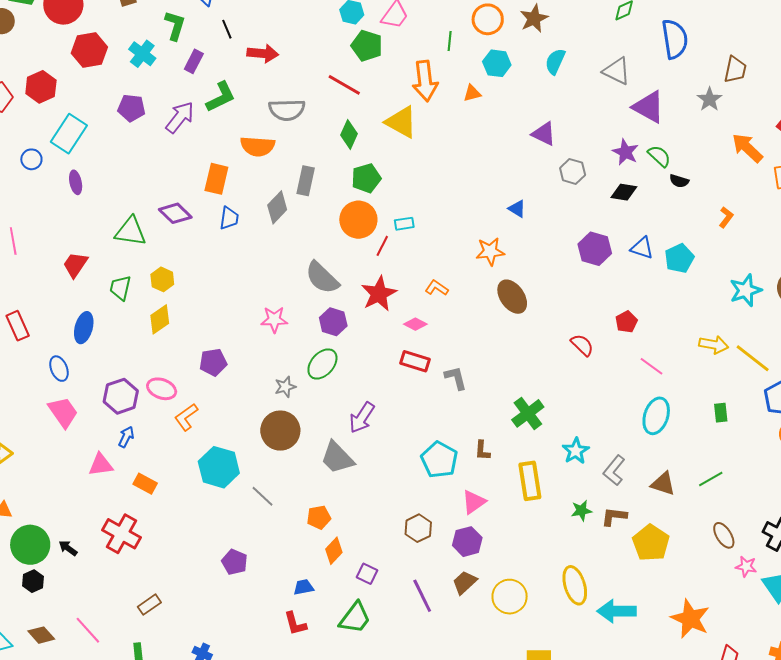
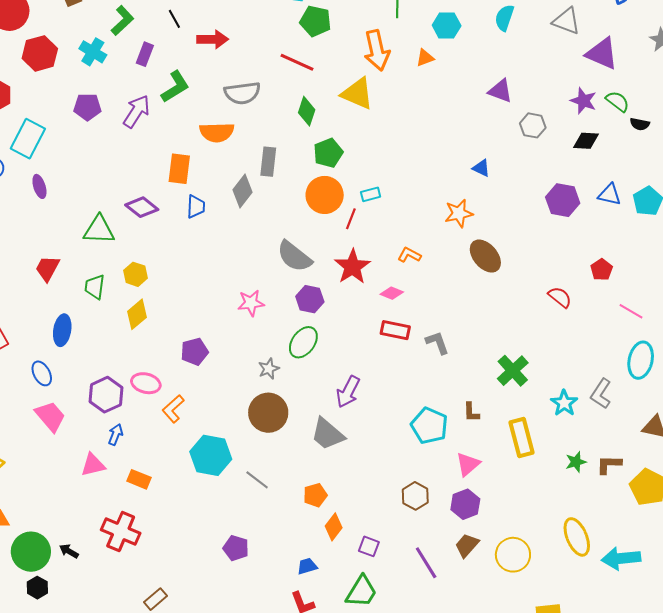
green L-shape: (175, 26) -> (122, 20), turned 36
gray L-shape: (614, 470) -> (601, 394), moved

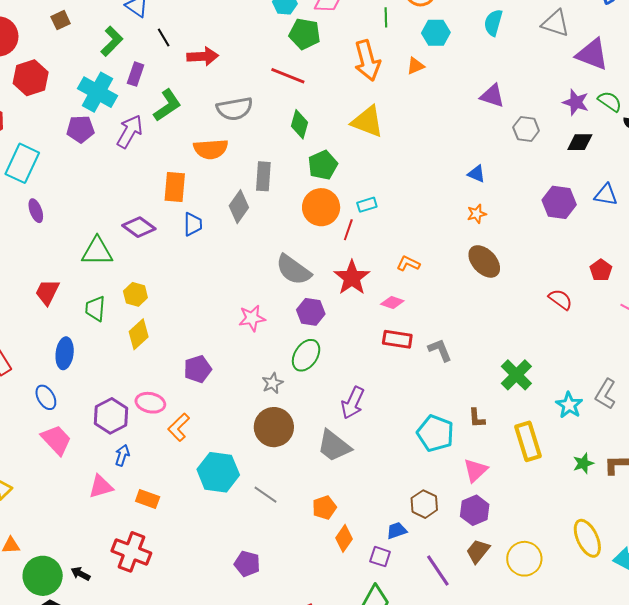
cyan cross: (93, 52) -> (97, 92), moved, size x1.4
yellow triangle: (357, 94) -> (367, 122), moved
orange star: (459, 213) -> (477, 214), moved, size x0.7
blue trapezoid: (307, 566) -> (397, 531), moved

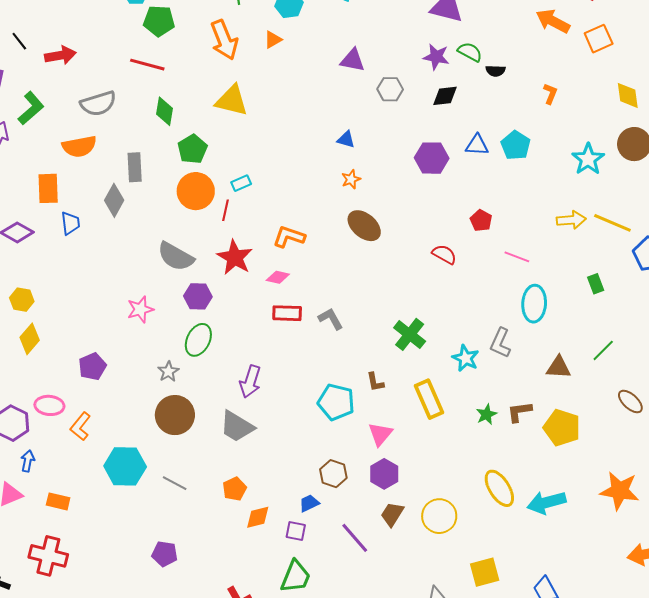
orange L-shape: (408, 264) -> (289, 237), size x1.4
orange diamond: (344, 538) -> (258, 517), turned 48

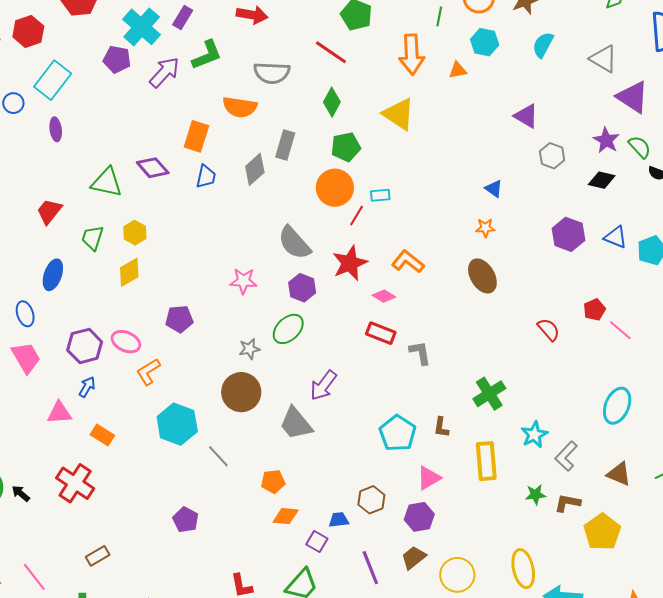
pink line: (517, 257) -> (620, 330), moved
gray L-shape: (500, 343) -> (566, 456), moved

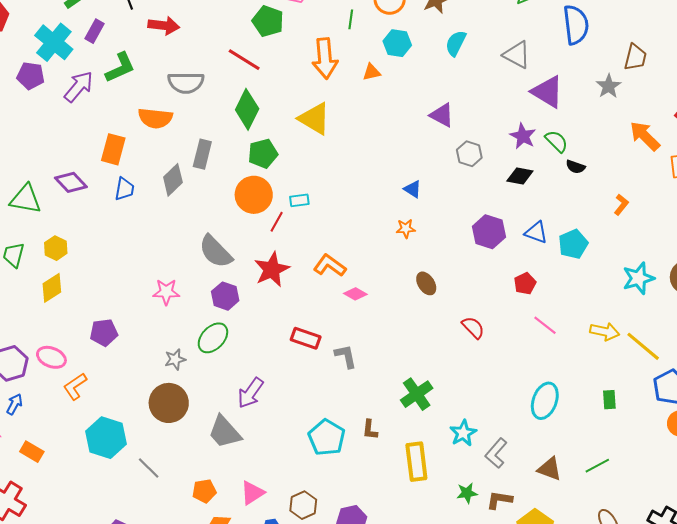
green diamond: (332, 102) -> (247, 109), size x1.4
brown ellipse: (482, 276) -> (426, 283), moved, size x0.7
pink diamond: (384, 296) -> (355, 294), moved
red pentagon: (594, 310) -> (525, 283), moved
pink triangle: (429, 478) -> (252, 493), moved

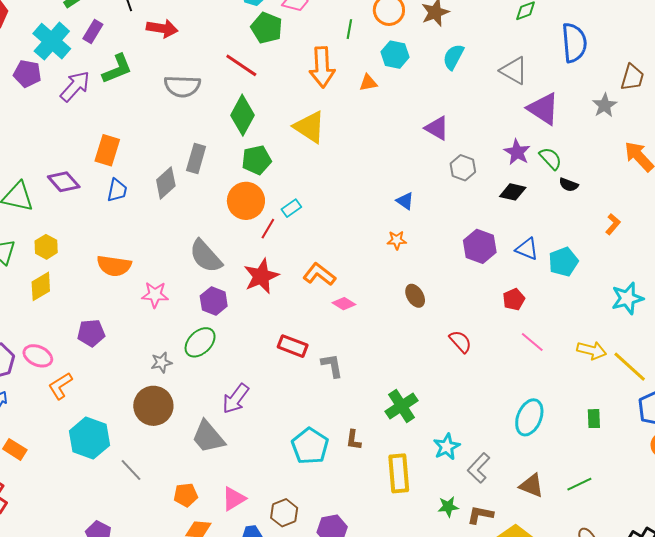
orange semicircle: (155, 118) -> (114, 266), moved
cyan rectangle: (299, 200) -> (291, 208), turned -30

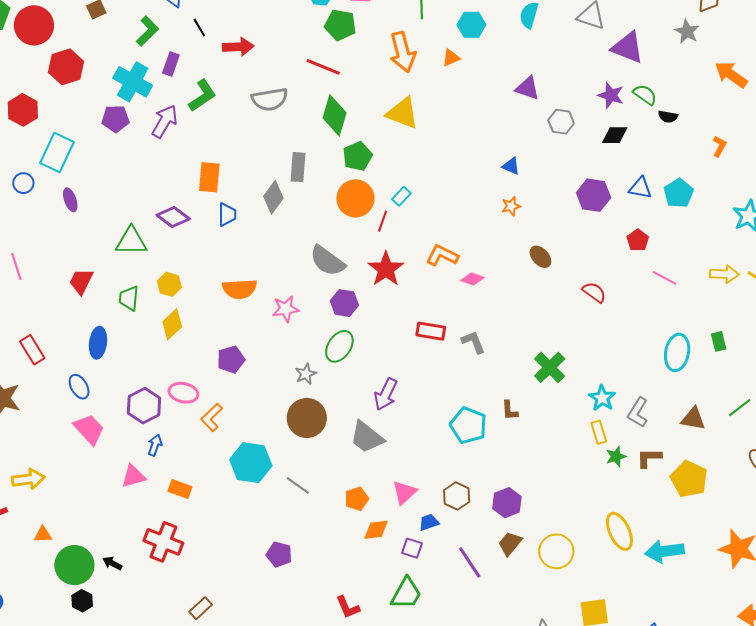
green rectangle: (594, 419) -> (719, 341), moved
yellow rectangle: (399, 473) -> (599, 432), moved, size x0.6

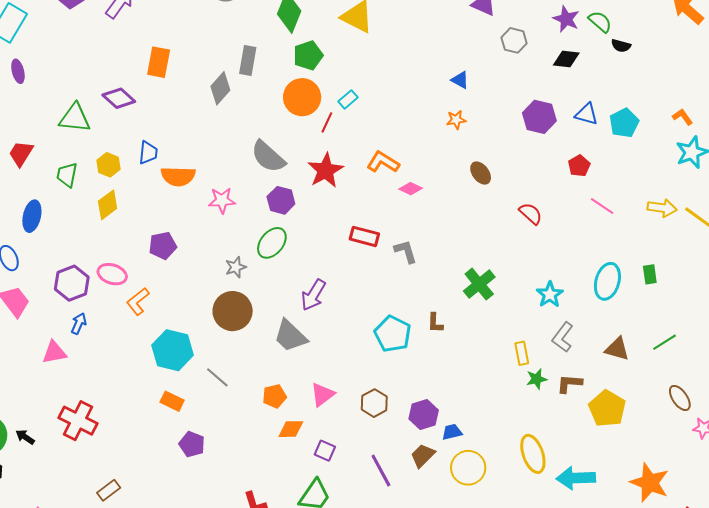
orange L-shape: (719, 146) -> (683, 117), moved, turned -70
blue trapezoid: (227, 214) -> (148, 153), moved
cyan star: (602, 398) -> (550, 295), moved
orange rectangle: (180, 489) -> (172, 401), moved
blue trapezoid: (429, 522) -> (452, 432), moved

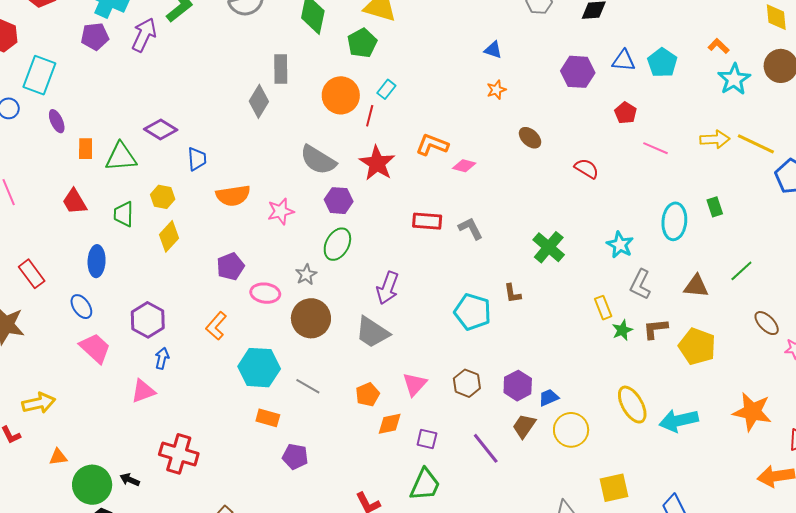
green pentagon: (308, 55) -> (362, 43), moved
orange rectangle: (159, 62) -> (86, 149), moved, size x0.7
blue trapezoid: (148, 153) -> (197, 159), moved
red trapezoid: (21, 154) -> (74, 202), turned -52
pink ellipse: (112, 274) -> (265, 293), moved

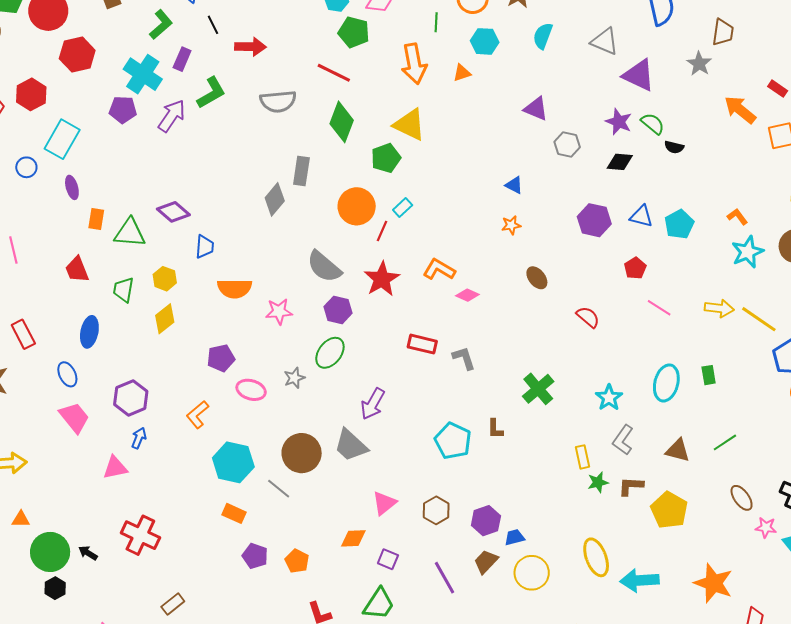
brown circle: (311, 318) -> (302, 453), moved
orange pentagon: (368, 394) -> (297, 561), moved, turned -30

